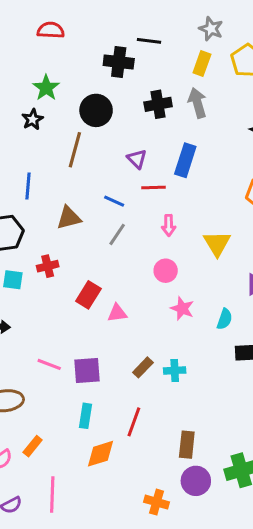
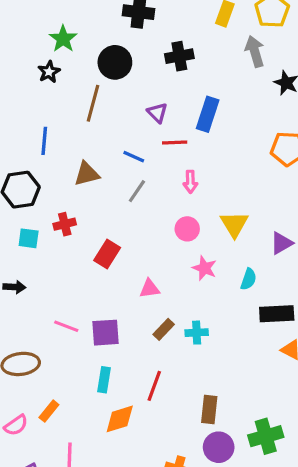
gray arrow: (197, 103) -> (255, 51), moved
yellow triangle: (217, 243) -> (234, 224), moved
pink triangle: (117, 313) -> (150, 289), moved

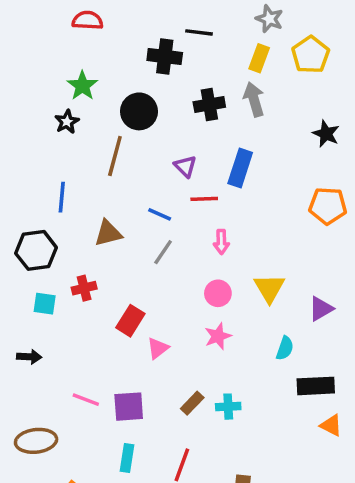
gray arrow: (255, 51) -> (254, 99), moved
pink star: (204, 268) -> (218, 336), moved, turned 30
pink triangle: (150, 289) -> (158, 348), moved, turned -30

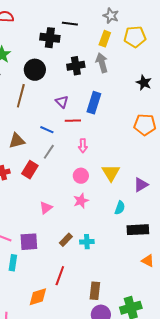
yellow pentagon: (311, 55) -> (135, 37), turned 30
red rectangle: (130, 321) -> (30, 170), moved
orange triangle: (331, 425) -> (148, 261), moved
cyan rectangle: (127, 458) -> (13, 263), moved

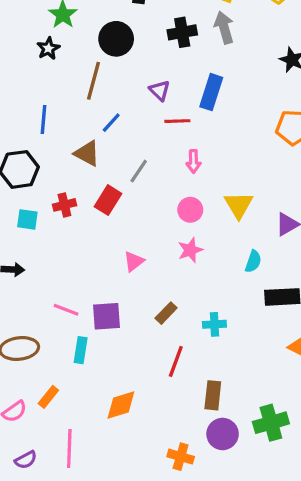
blue line: (47, 130) -> (111, 123), moved, turned -72
brown triangle: (17, 141) -> (87, 153), turned 42
cyan cross: (87, 242) -> (214, 324), moved
red line: (60, 276) -> (176, 361), moved

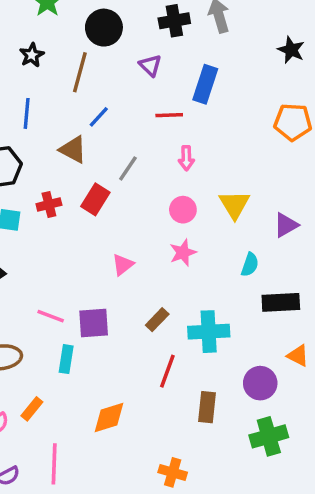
black star: (48, 48) -> (32, 55), moved
purple triangle: (160, 90) -> (150, 65), moved
cyan cross: (214, 324) -> (209, 332), size x1.6
purple circle: (223, 434) -> (260, 383), moved

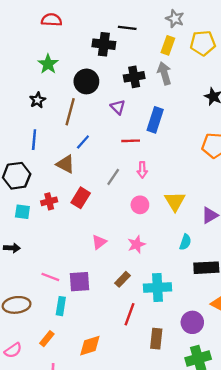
gray line: (128, 168) -> (113, 177), moved
pink star: (183, 253) -> (136, 244), moved
orange rectangle: (32, 409) -> (47, 339), moved

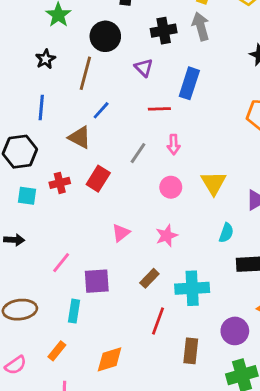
pink line: (50, 277) -> (61, 263), moved, turned -72

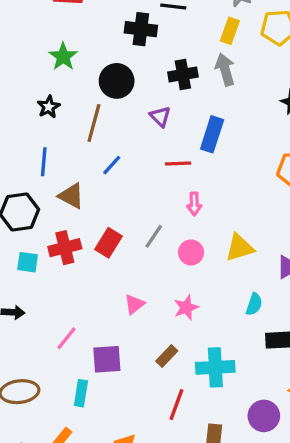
brown triangle: (80, 137) -> (71, 196), moved
gray line: (138, 153) -> (154, 236), moved
red cross: (60, 183) -> (65, 248), size x1.4
yellow triangle: (213, 183) -> (240, 248), turned 44

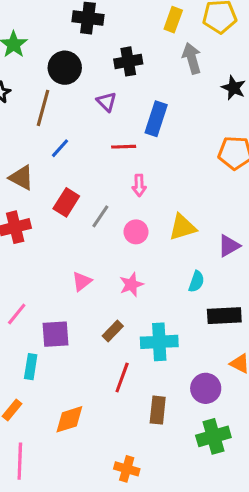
gray arrow: (225, 70) -> (192, 58), moved
red rectangle: (108, 243) -> (66, 202), moved

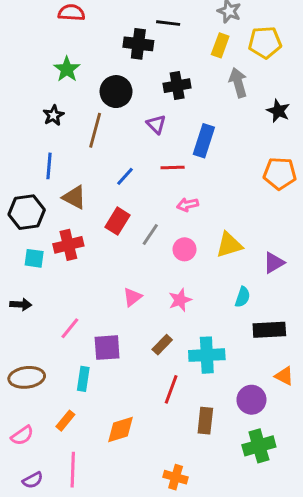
blue line: (60, 148) -> (125, 176), moved
pink arrow: (139, 185) -> (187, 205), turned 78

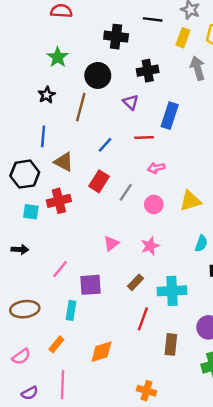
black line: (168, 23) -> (153, 19), moved

